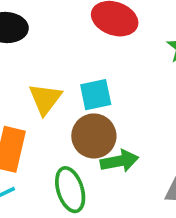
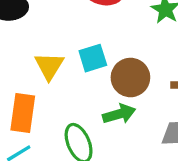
brown circle: (94, 136) -> (130, 78), moved

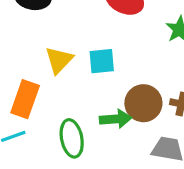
brown circle: (130, 78) -> (143, 103), moved

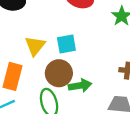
brown circle: (143, 103) -> (59, 73), moved

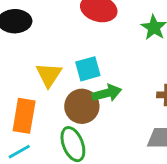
green arrow: (80, 86) -> (107, 93), moved

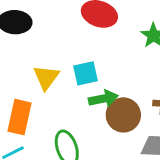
brown circle: (82, 106) -> (123, 115), moved

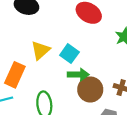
cyan square: (86, 73) -> (69, 54), turned 36

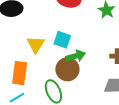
brown circle: (90, 89) -> (67, 69), moved

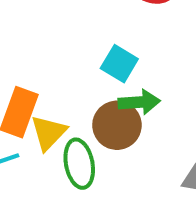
yellow triangle: (36, 44) -> (49, 133), moved

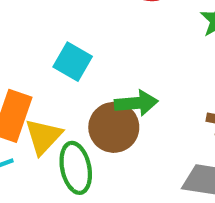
cyan square: (119, 64) -> (73, 62), moved

